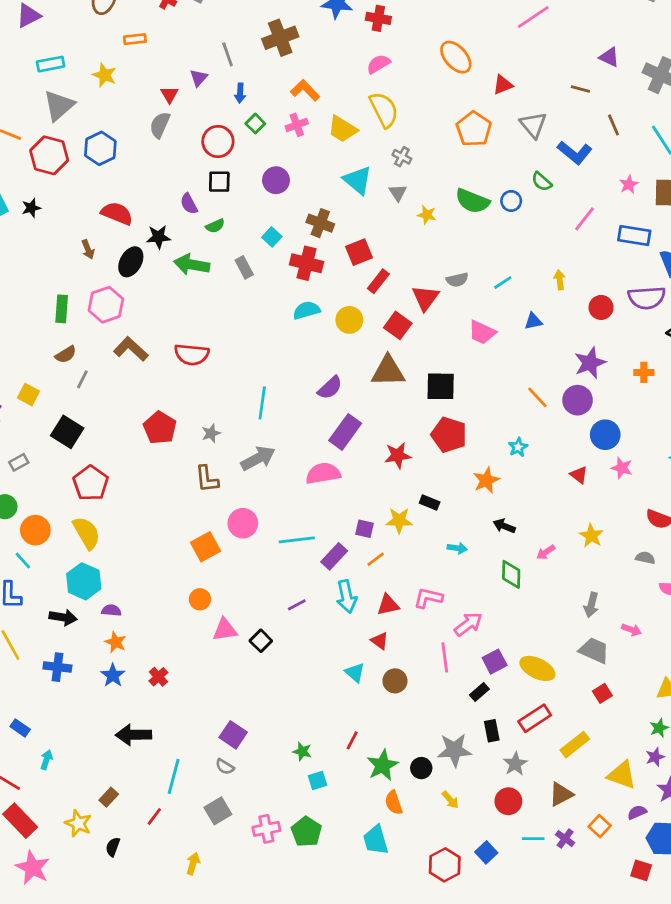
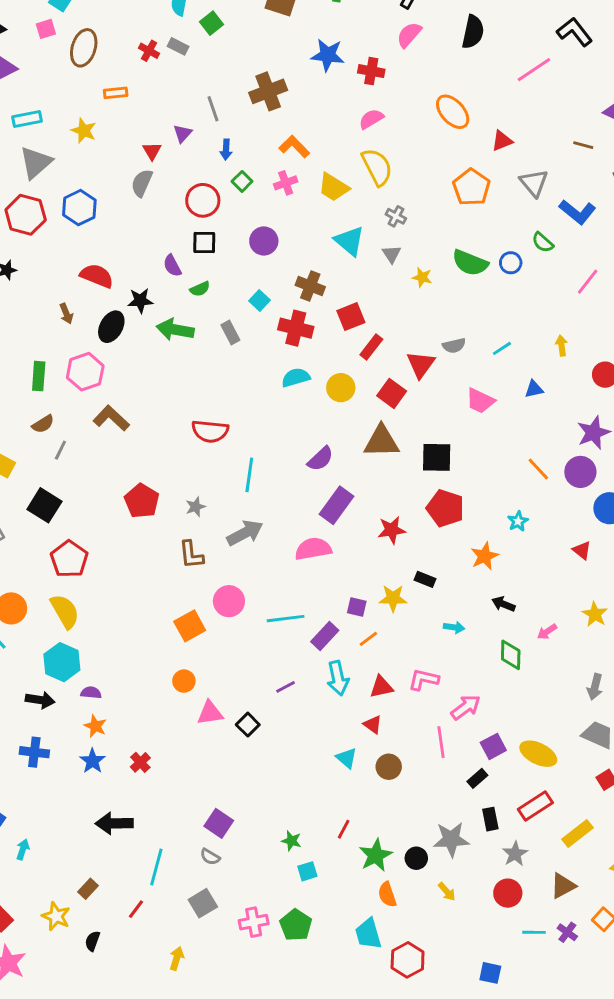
red semicircle: (192, 354) -> (210, 431), moved
blue square: (486, 852) -> (490, 973), moved, turned -35
red hexagon: (445, 865) -> (408, 960), moved

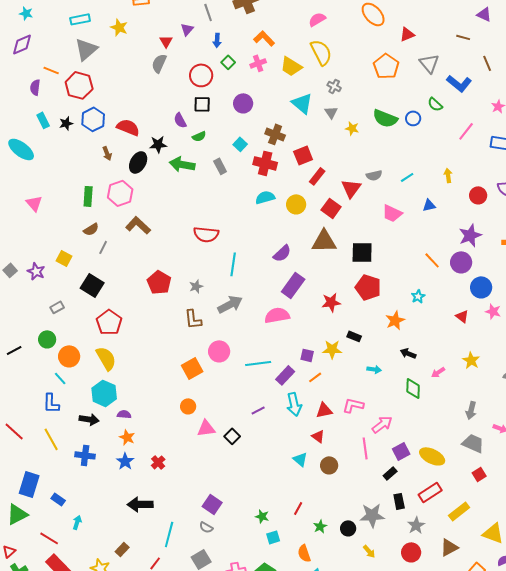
blue hexagon: (79, 208) -> (93, 119), moved
green star: (376, 855) -> (320, 526), size x0.6
orange semicircle: (387, 895) -> (304, 553), moved

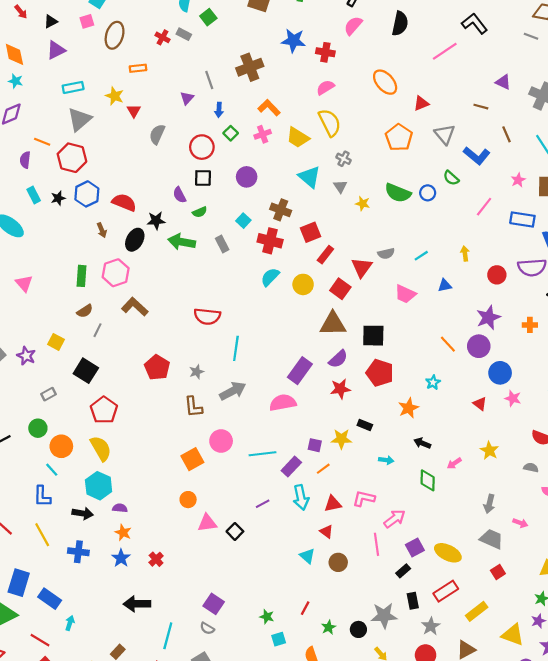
red triangle: (166, 41) -> (134, 111), moved
cyan semicircle: (265, 197) -> (270, 277), turned -30
purple semicircle: (282, 253) -> (338, 359), moved
blue rectangle: (58, 499) -> (50, 599), size x1.5

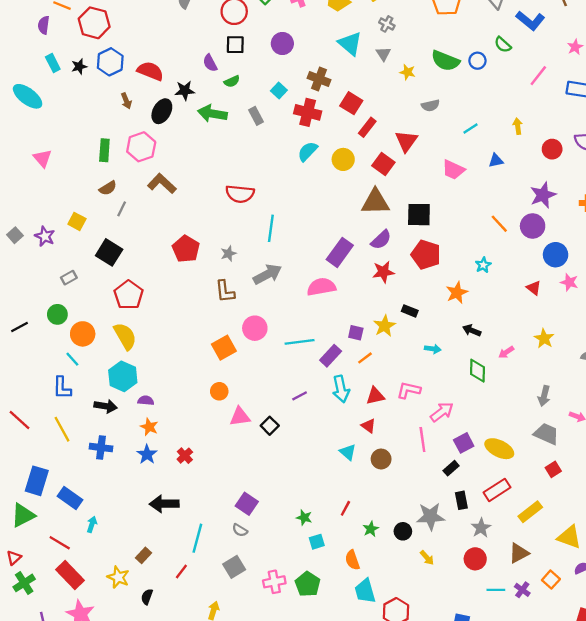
red square: (311, 232) -> (351, 103), turned -36
gray semicircle: (386, 254) -> (430, 105), moved
yellow star: (341, 439) -> (385, 326), turned -30

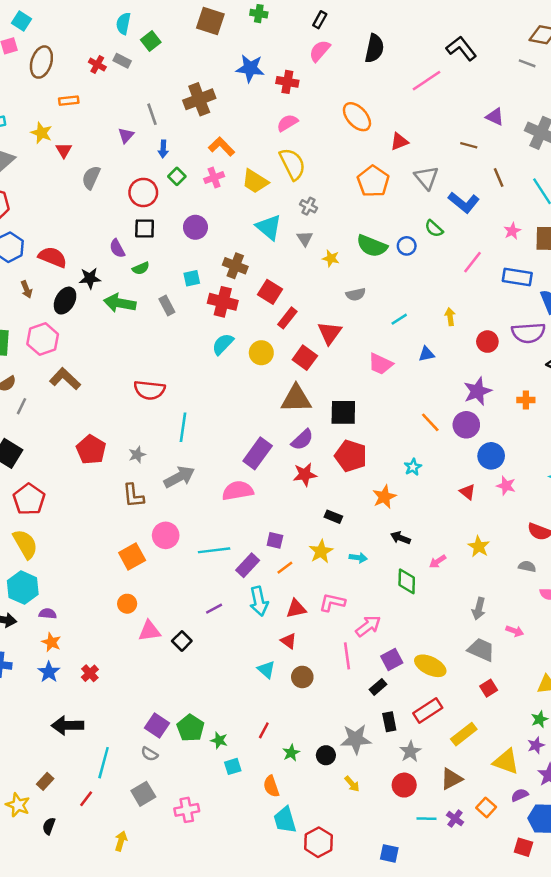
cyan square: (279, 91) -> (192, 278), turned 35
yellow star: (385, 326) -> (321, 552), moved
green pentagon: (308, 584) -> (190, 728), moved

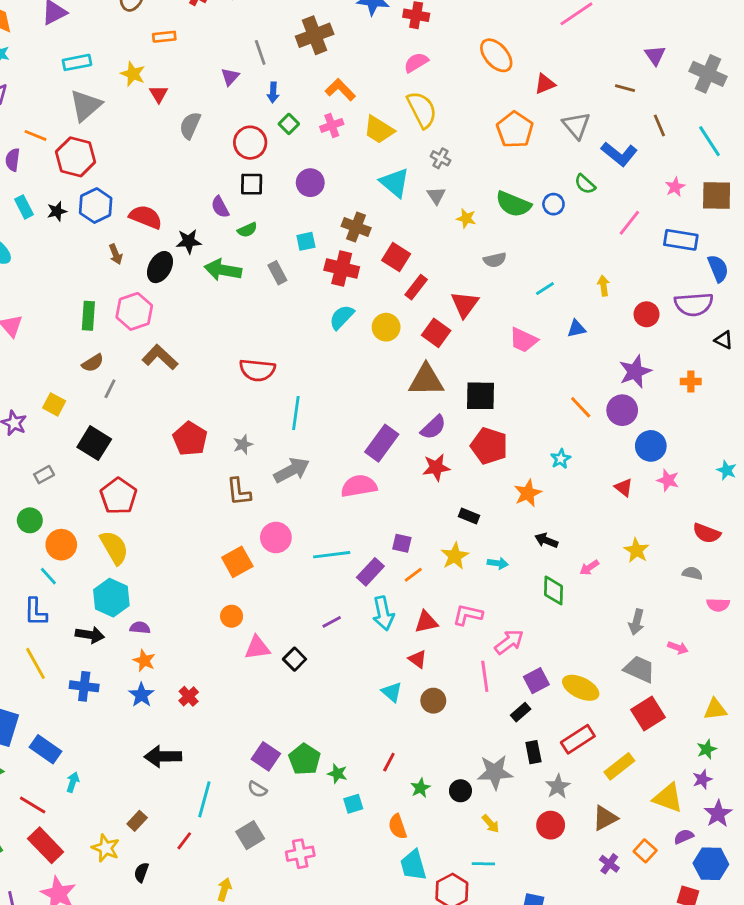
purple triangle: (495, 117) -> (655, 55), turned 30
red square: (489, 688) -> (648, 714), size x1.6
cyan line: (427, 819) -> (483, 864), moved

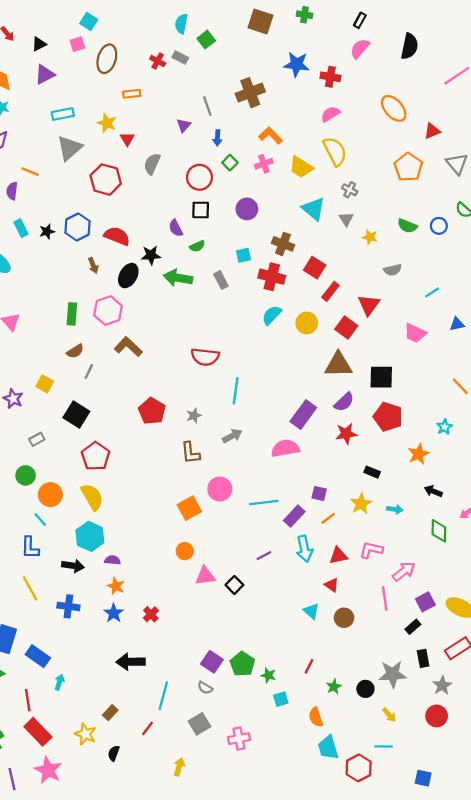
red hexagon: (76, 157) -> (106, 180), moved
green semicircle: (513, 204) -> (407, 226), size x0.7
gray arrow: (292, 470) -> (232, 436), size x0.7
red line: (33, 805) -> (28, 700), turned 50

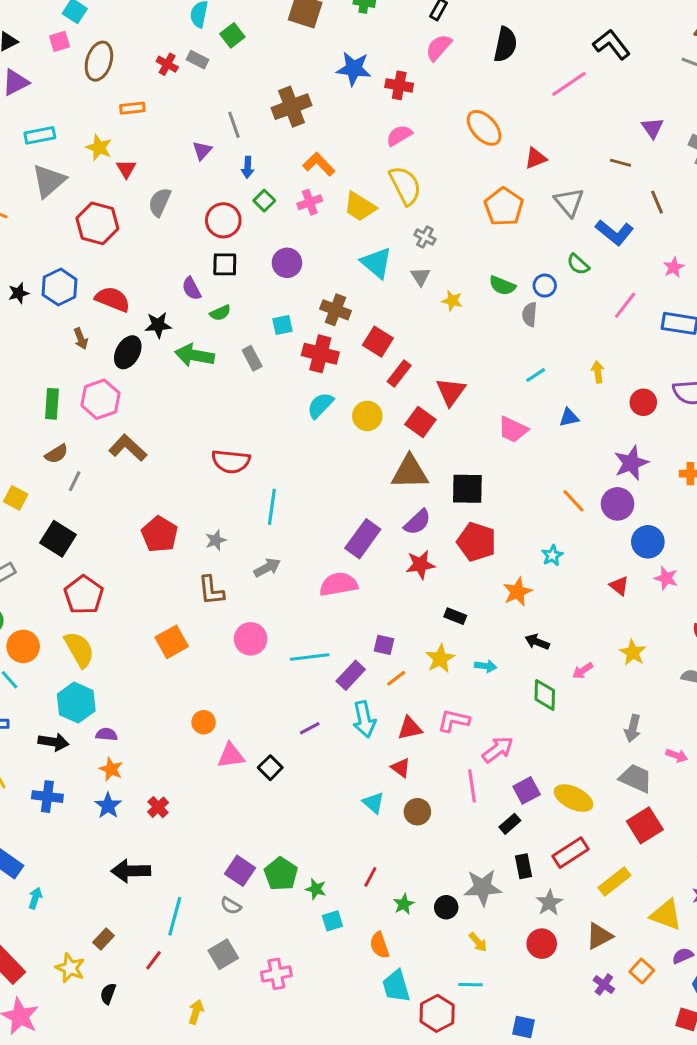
gray semicircle: (393, 270) -> (530, 314), moved, turned 108
orange square: (189, 508) -> (172, 642), moved

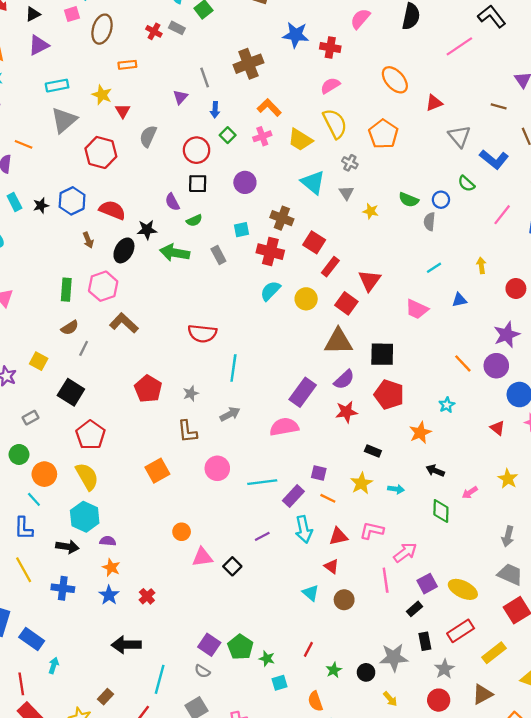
orange pentagon: (504, 207) -> (383, 134), moved
orange line: (396, 678) -> (328, 498), turned 63

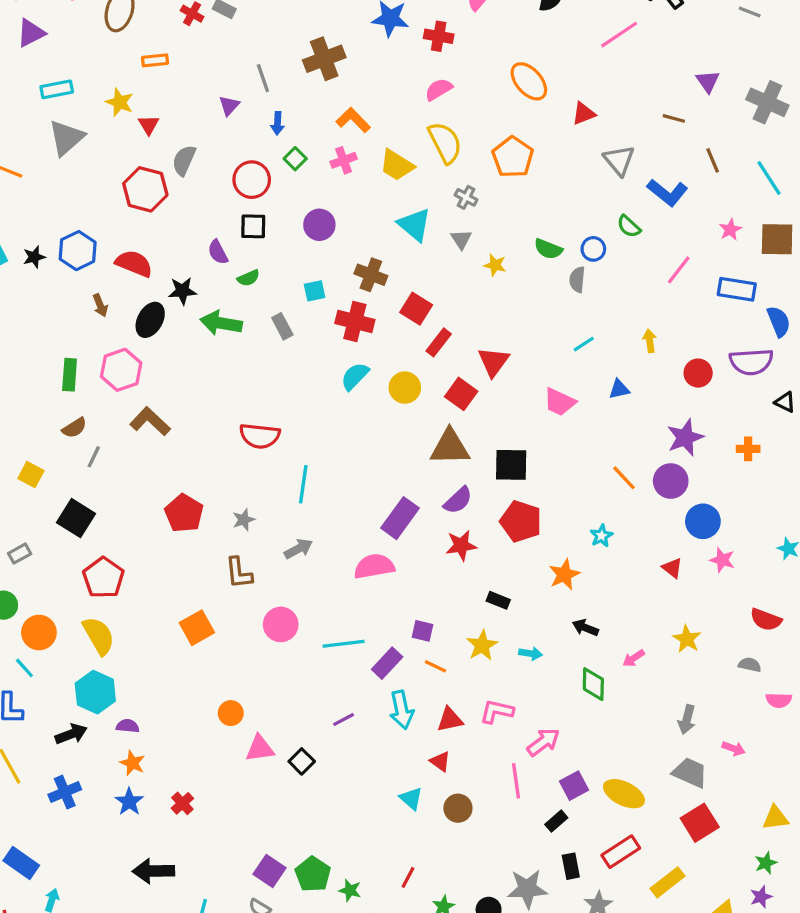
red hexagon: (101, 152) -> (145, 189), moved
black arrow: (67, 547) -> (71, 734), turned -30
blue cross: (63, 588) -> (65, 792), turned -30

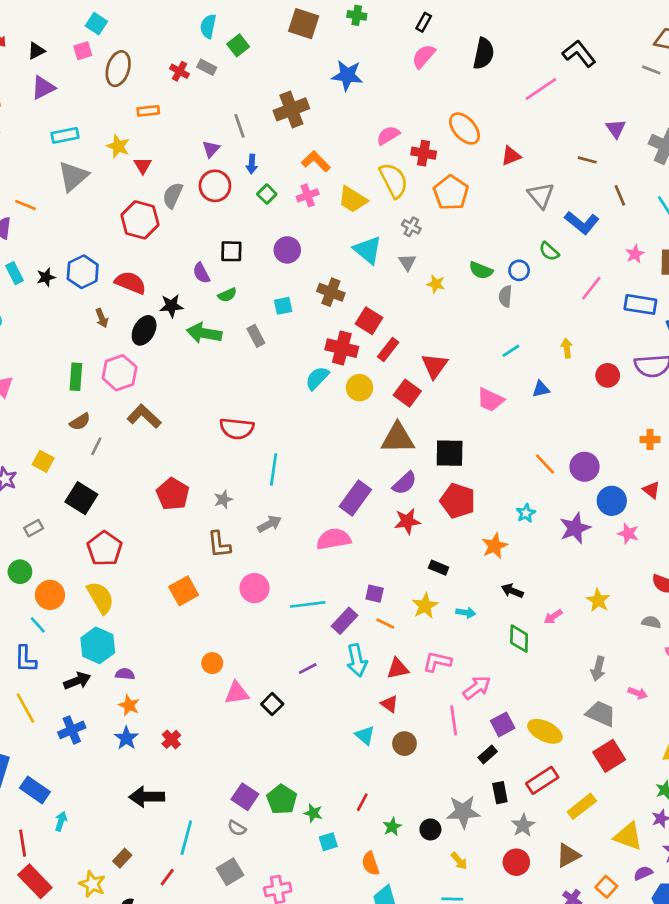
red cross: (439, 36) -> (424, 153), moved
red circle: (252, 180) -> (215, 186), moved
red cross: (355, 321) -> (342, 348), moved
purple star: (685, 437) -> (575, 528), moved
red triangle: (672, 568) -> (651, 490), moved

